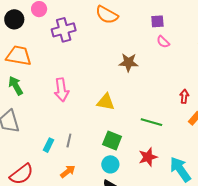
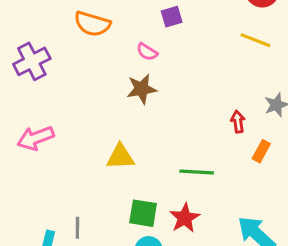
pink semicircle: (163, 42) -> (147, 52), moved
pink arrow: (61, 90) -> (36, 138), moved, turned 90
red star: (148, 157) -> (185, 218), moved

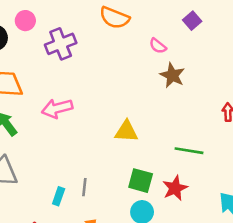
purple square: (172, 17) -> (192, 21), moved, turned -30
brown star: (142, 89) -> (172, 75), moved, turned 30

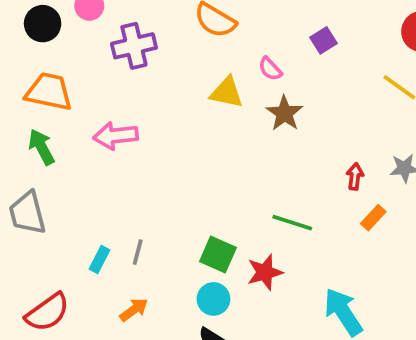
yellow triangle: (126, 131) -> (227, 93), moved

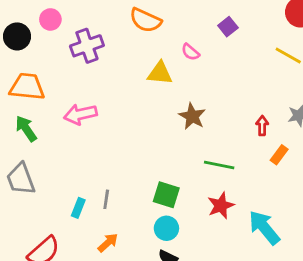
brown star: (284, 113) -> (192, 116), moved
red star: (265, 272) -> (221, 206), moved

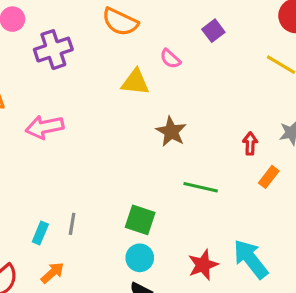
red star: (221, 206) -> (203, 265), moved
orange arrow: (108, 243) -> (53, 273), moved

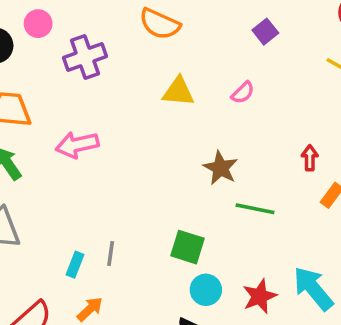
pink semicircle: (170, 59) -> (243, 93), moved, turned -85
brown star: (171, 132) -> (220, 168), moved
cyan circle: (140, 258) -> (206, 290), moved

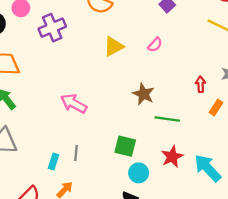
yellow triangle: (178, 92) -> (114, 46), turned -30
pink arrow: (77, 145) -> (74, 104), moved, turned 45
red star: (260, 296) -> (172, 157), moved

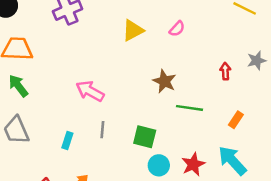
orange rectangle: (216, 107) -> (236, 120), moved
gray line: (76, 153) -> (102, 130), moved
red star: (172, 157) -> (193, 164), moved
cyan rectangle: (53, 162) -> (67, 140), moved

